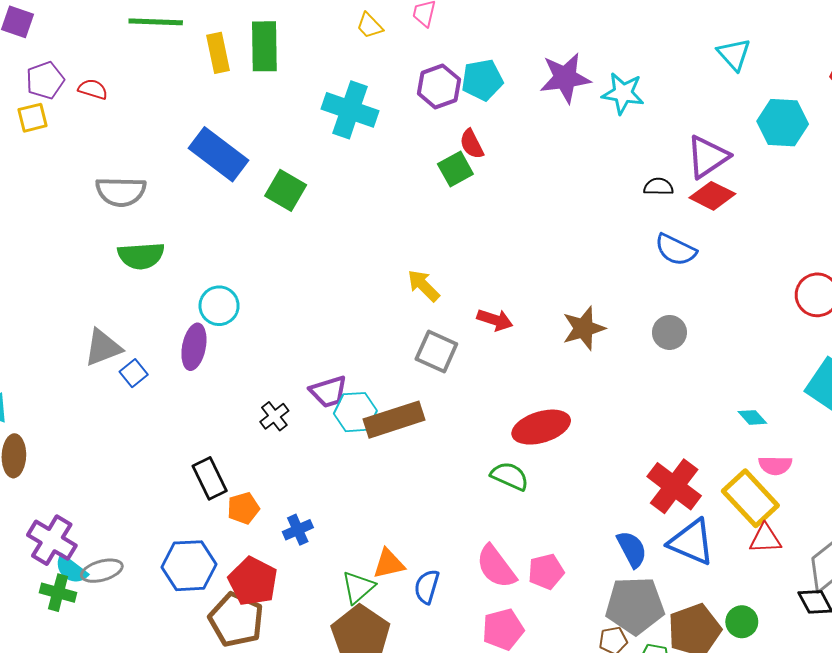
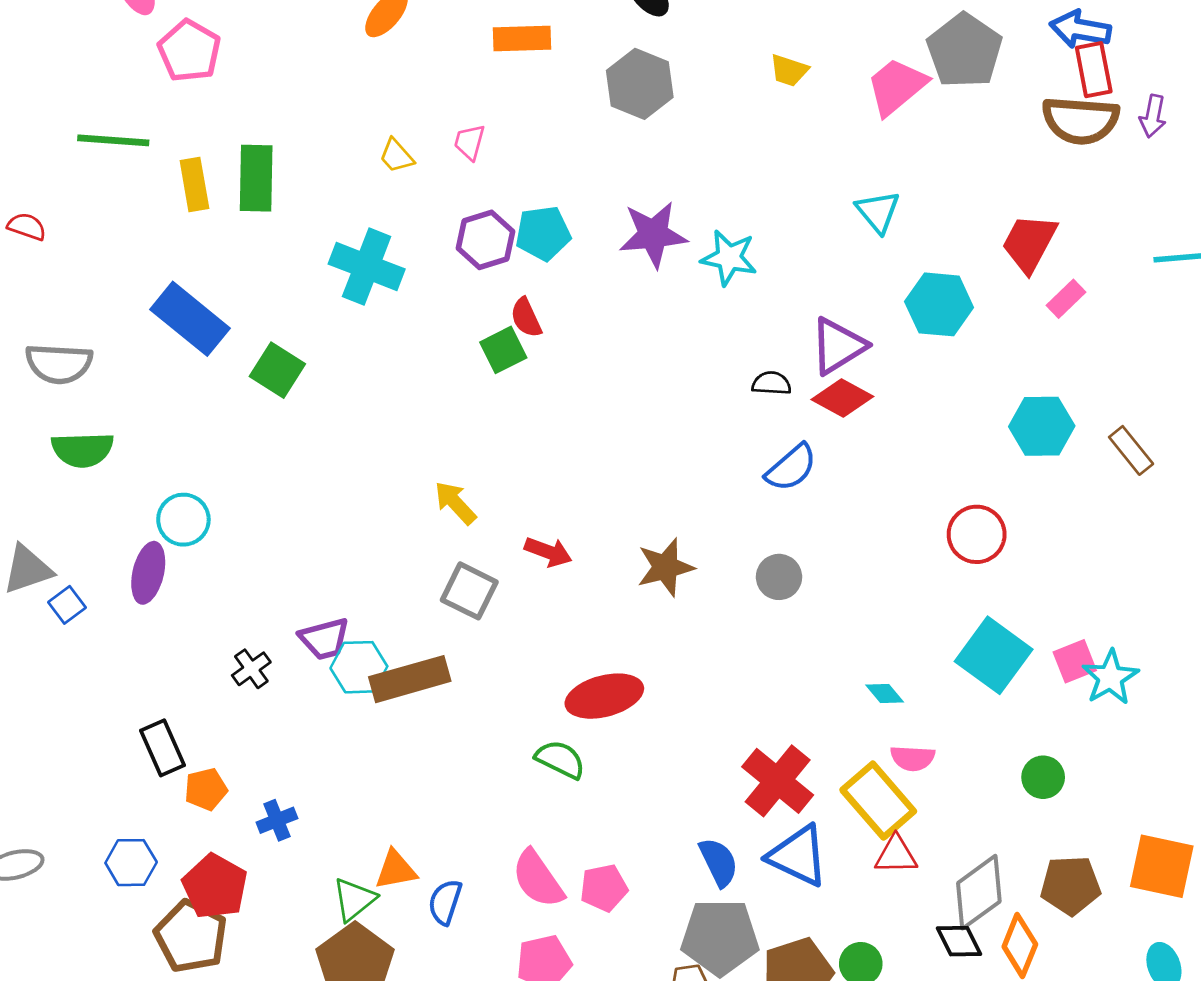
blue semicircle: (676, 250) -> (791, 468), turned -69
blue hexagon: (189, 566) -> (131, 863), size x0.7

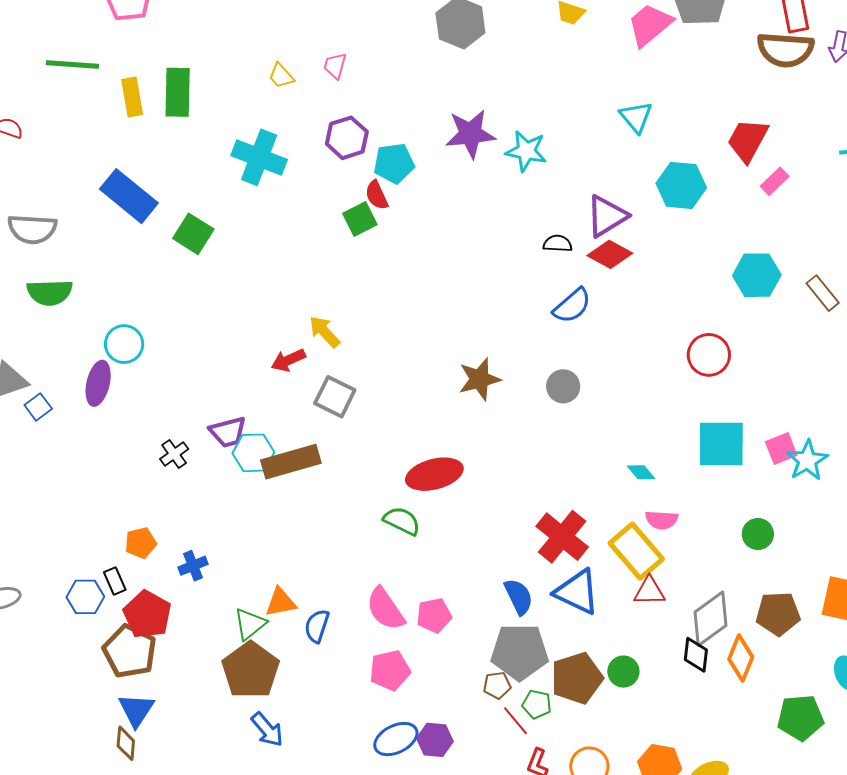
cyan pentagon: (543, 233) -> (394, 163), moved
red arrow: (548, 552) -> (288, 360), moved, turned 136
cyan square: (994, 655) -> (721, 444), turned -36
black rectangle: (163, 748) -> (115, 581), moved, size x0.7
black diamond: (959, 941) -> (696, 655), turned 33

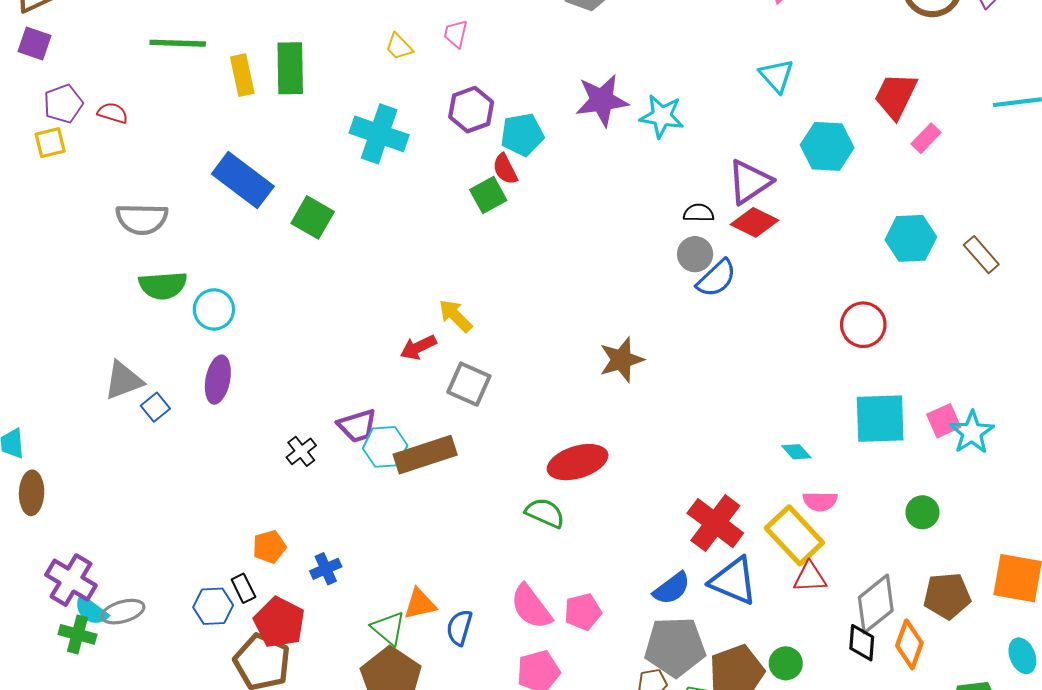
cyan circle: (124, 344) -> (214, 309), moved
gray circle: (563, 386) -> (695, 254), moved
blue semicircle: (519, 597) -> (672, 588), turned 81
green triangle: (250, 624) -> (388, 628), turned -39

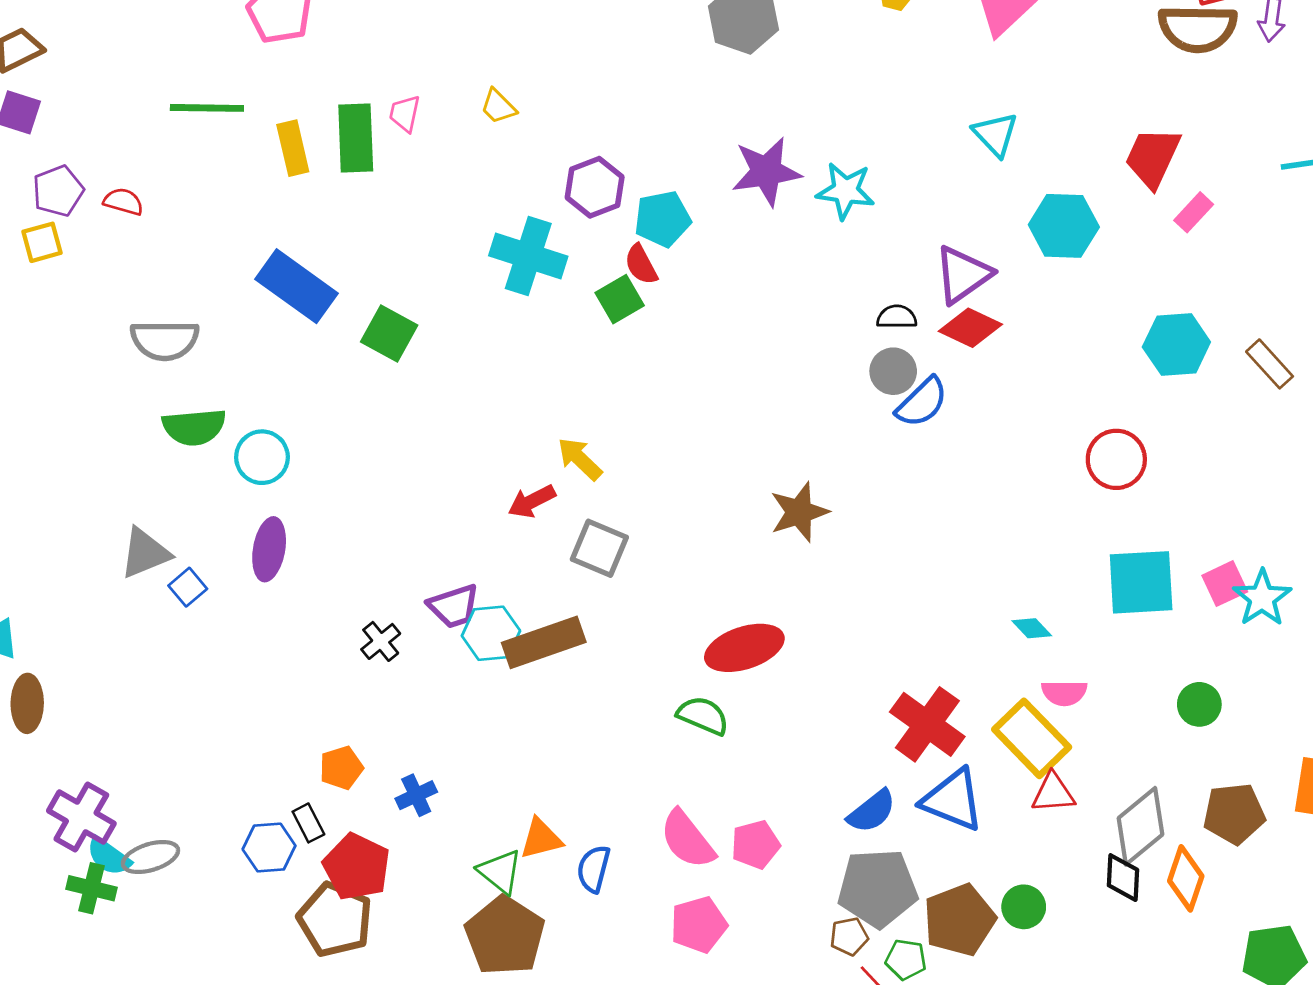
pink trapezoid: (456, 34) -> (405, 114), moved
cyan cross: (379, 134) -> (528, 256), moved

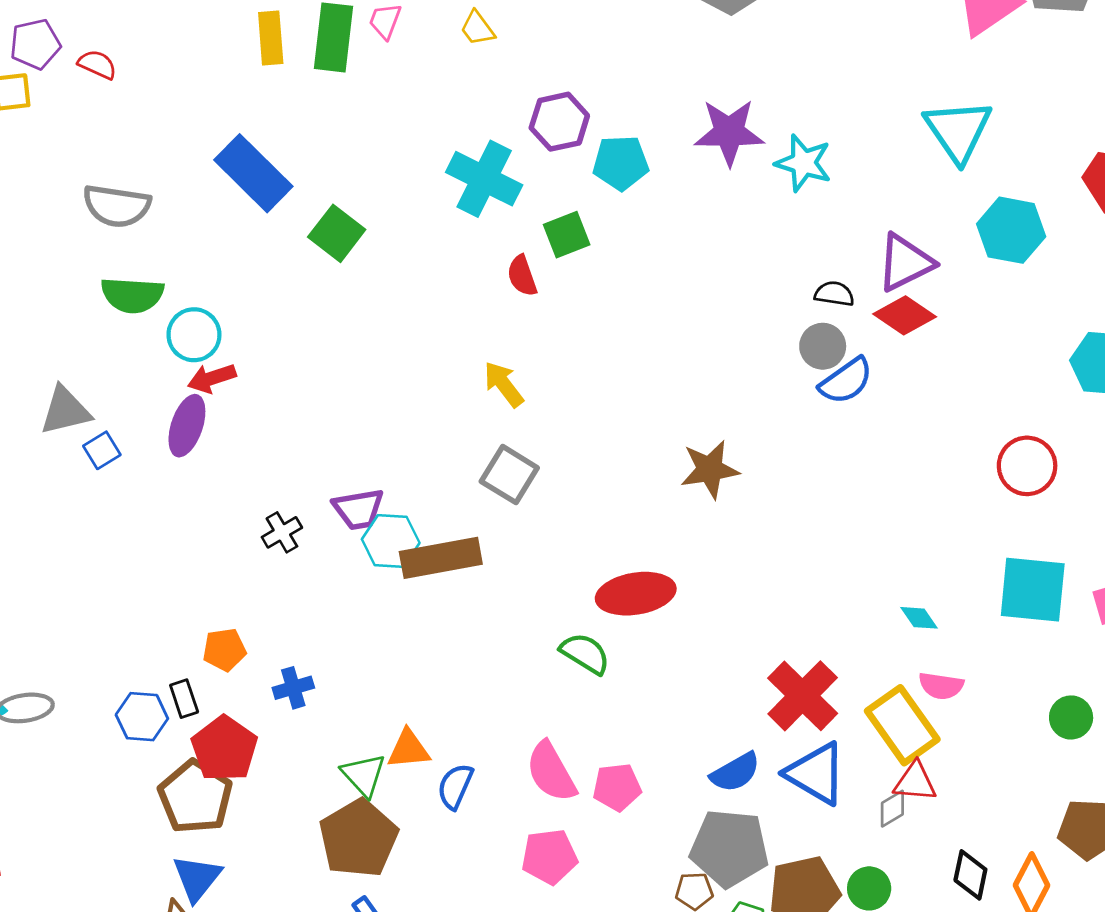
cyan triangle: (995, 134) -> (958, 131), size x1.5
red semicircle: (641, 265) -> (522, 276), moved
red arrow: (532, 501) -> (212, 378), moved
gray diamond: (1140, 826) -> (892, 809), moved, size x0.5

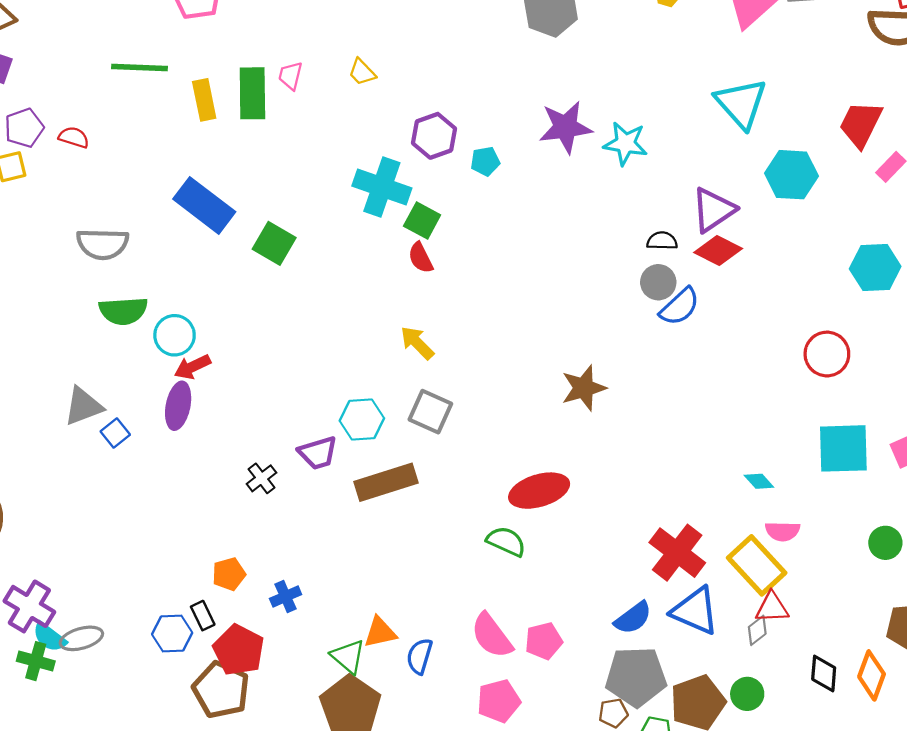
cyan pentagon: (621, 163) -> (485, 161), size x0.7
green square: (567, 235) -> (422, 221), moved, turned -33
cyan hexagon: (391, 541) -> (362, 420), moved

